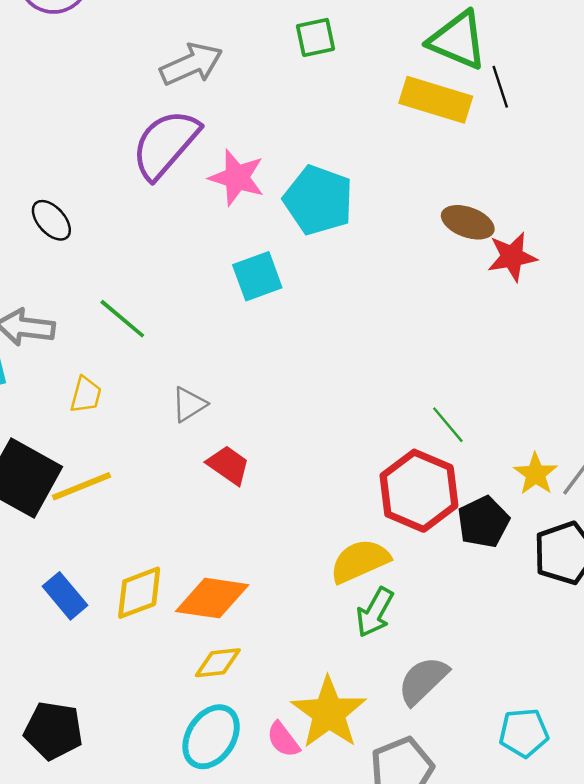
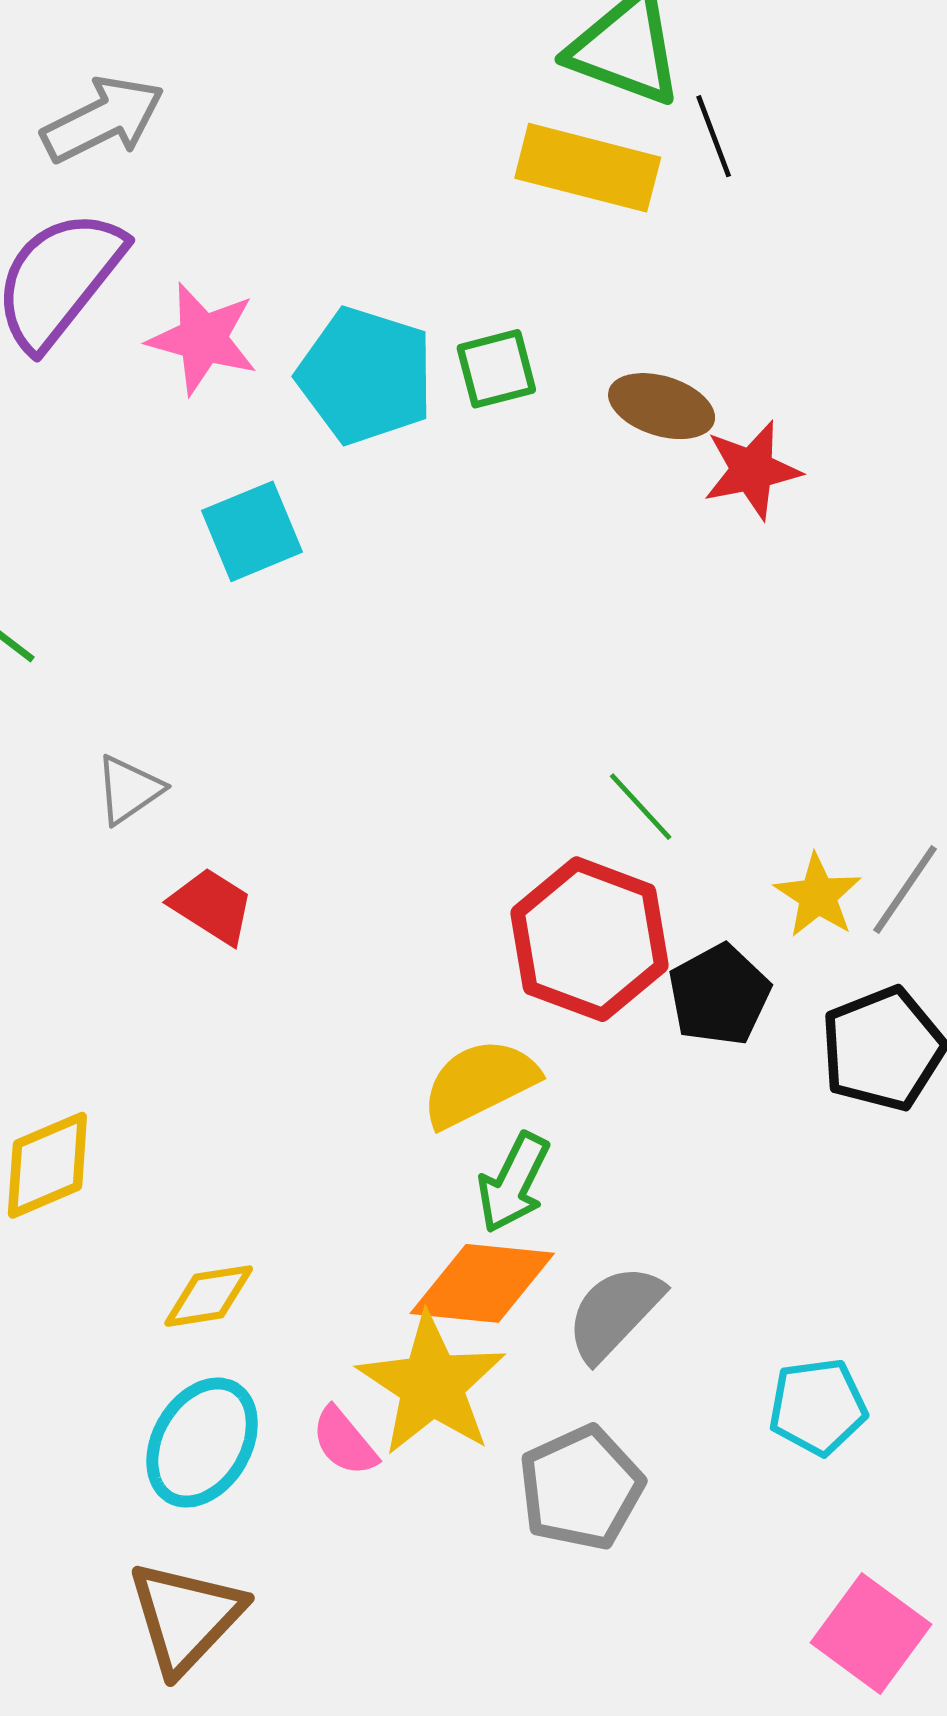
green square: (315, 37) -> (496, 369), moved
orange diamond: (212, 598) -> (482, 1283), moved

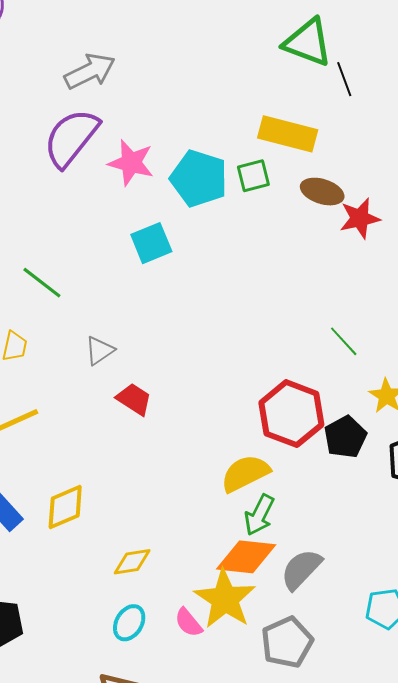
yellow rectangle: (588, 168) -> (288, 134), moved
green line: (641, 807) -> (344, 341), moved
cyan ellipse: (202, 1443) -> (129, 623), size x0.7

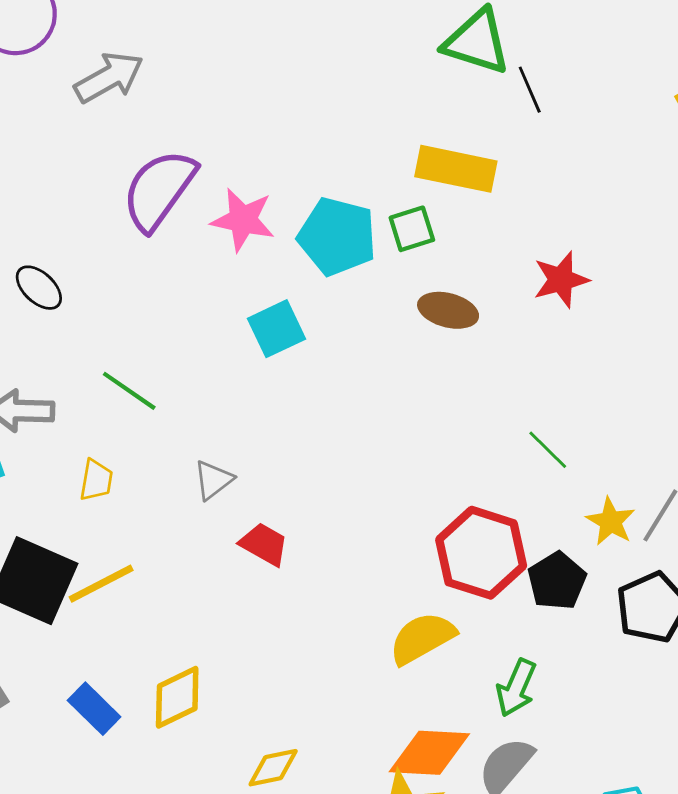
gray arrow: (90, 71) -> (109, 77), moved
brown ellipse: (322, 192) -> (448, 310), moved
green arrow: (259, 515) -> (516, 688), moved

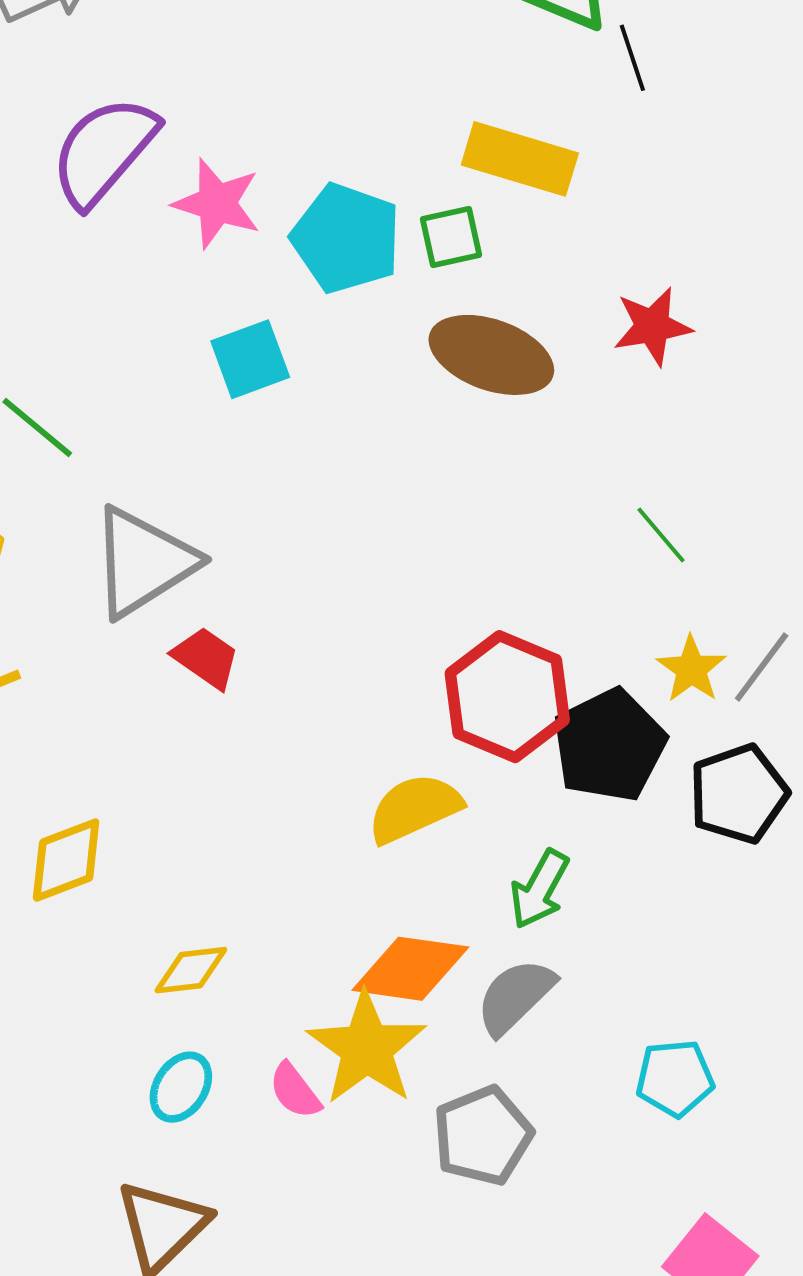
brown ellipse: (448, 310) -> (491, 355), size x1.5
green line: (548, 450) -> (661, 535), moved
gray triangle: (213, 480) -> (143, 562), size x2.0
black pentagon: (557, 581) -> (609, 745), size x1.4

